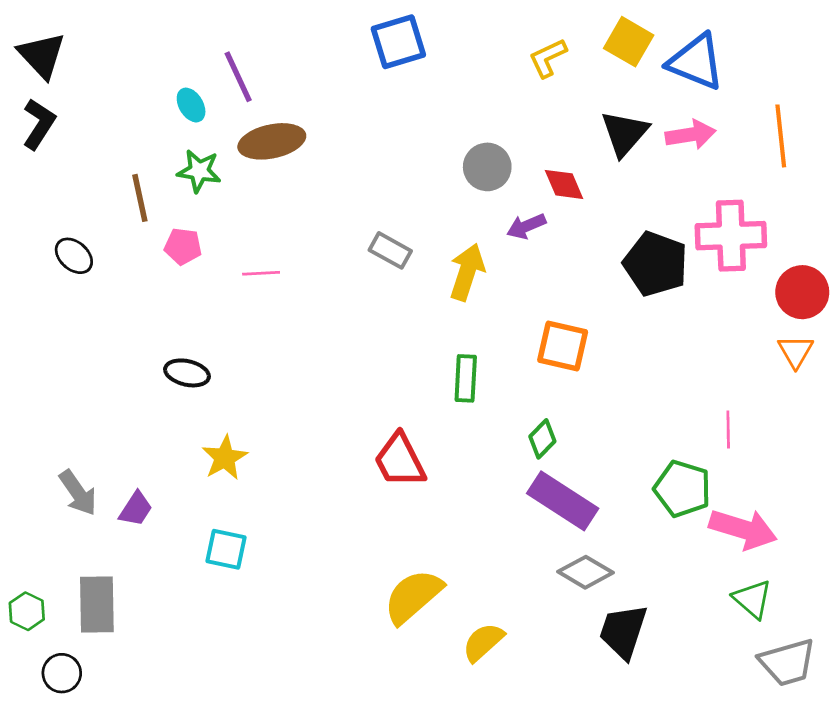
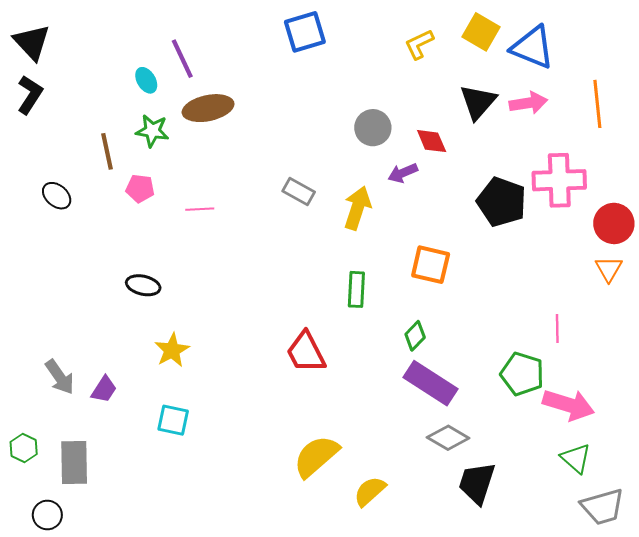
green hexagon: (27, 611) -> (24, 448), moved

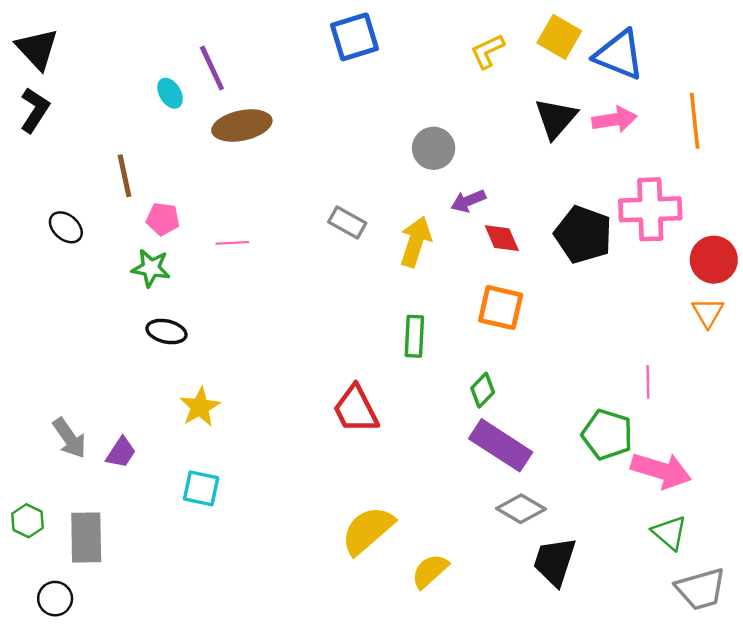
green star: (152, 131) -> (151, 268), moved
red diamond: (432, 141) -> (502, 238), moved

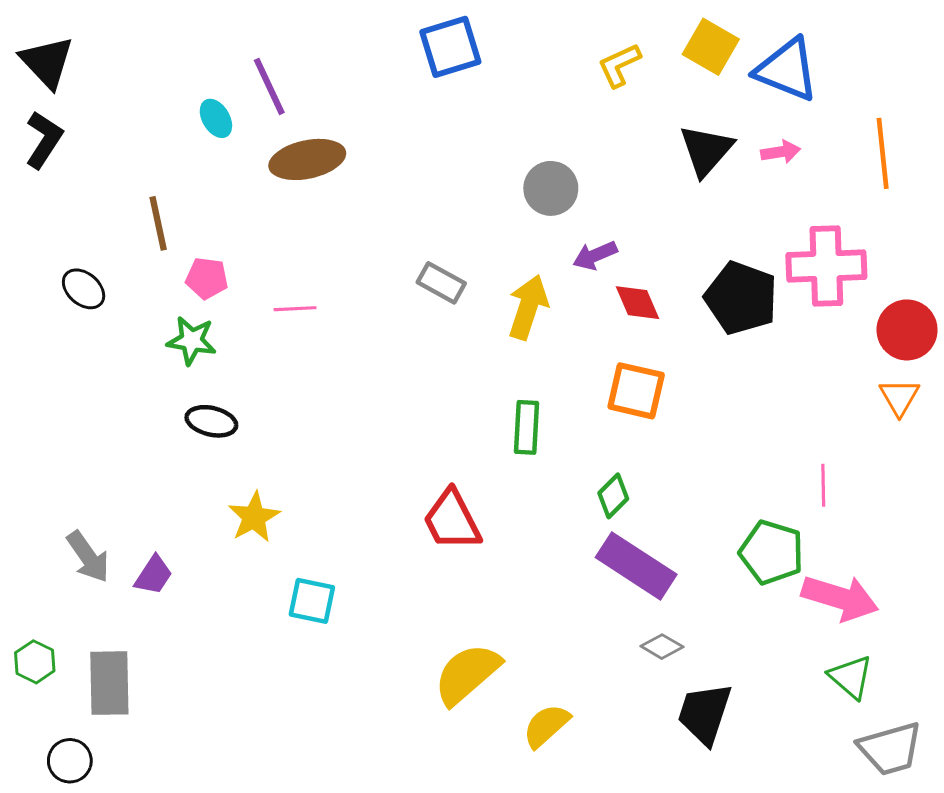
pink arrow: (614, 120) -> (781, 152), size x0.7
cyan square: (201, 488) -> (312, 601), moved
gray diamond: (521, 509) -> (662, 647), size x0.7

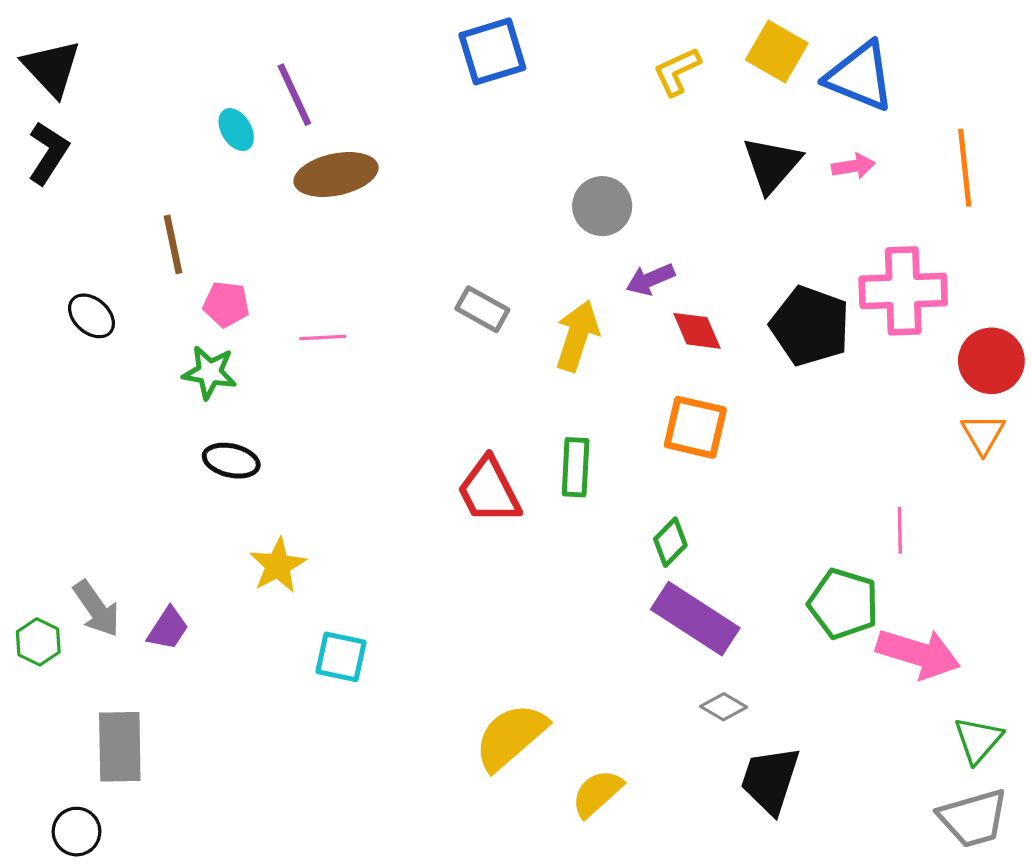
red trapezoid: (452, 520) -> (489, 491), moved
green hexagon: (35, 662) -> (38, 642), moved
green triangle: (851, 677) -> (978, 740), moved, turned 30

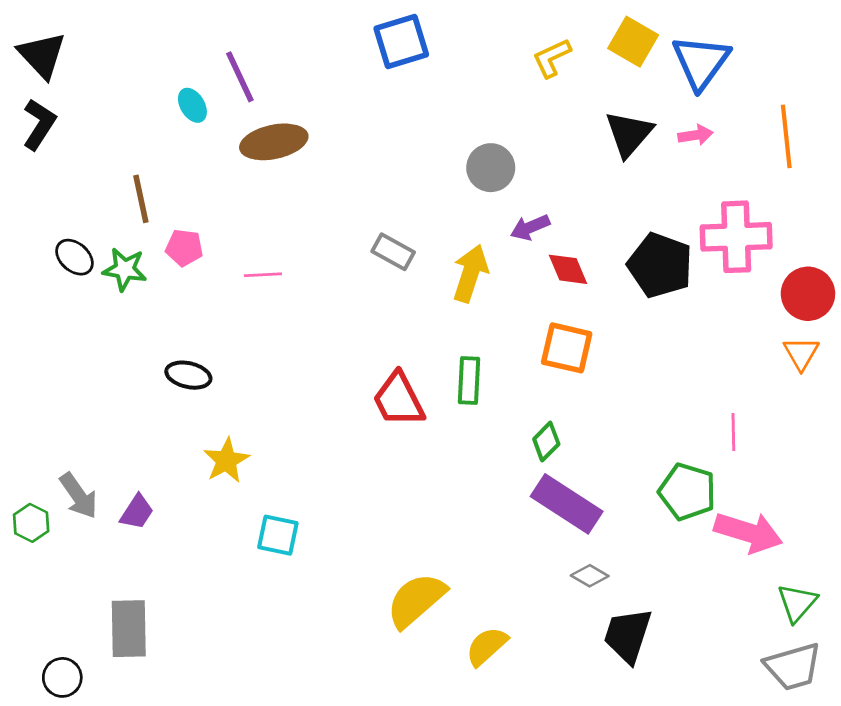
blue triangle: (860, 76) -> (701, 62), turned 44
green star: (210, 372) -> (125, 269), moved
gray rectangle: (120, 747) -> (129, 629), moved

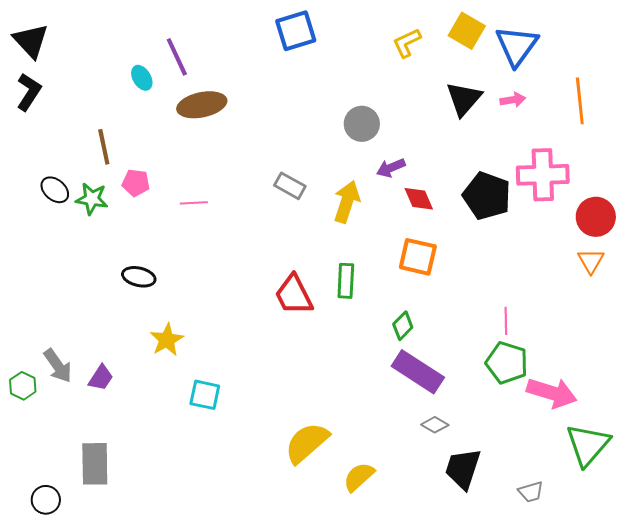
pink line: (733, 432) -> (506, 321), moved
green triangle: (797, 603) -> (588, 445), size x1.5
gray trapezoid: (793, 667) -> (531, 492), moved, size x0.6

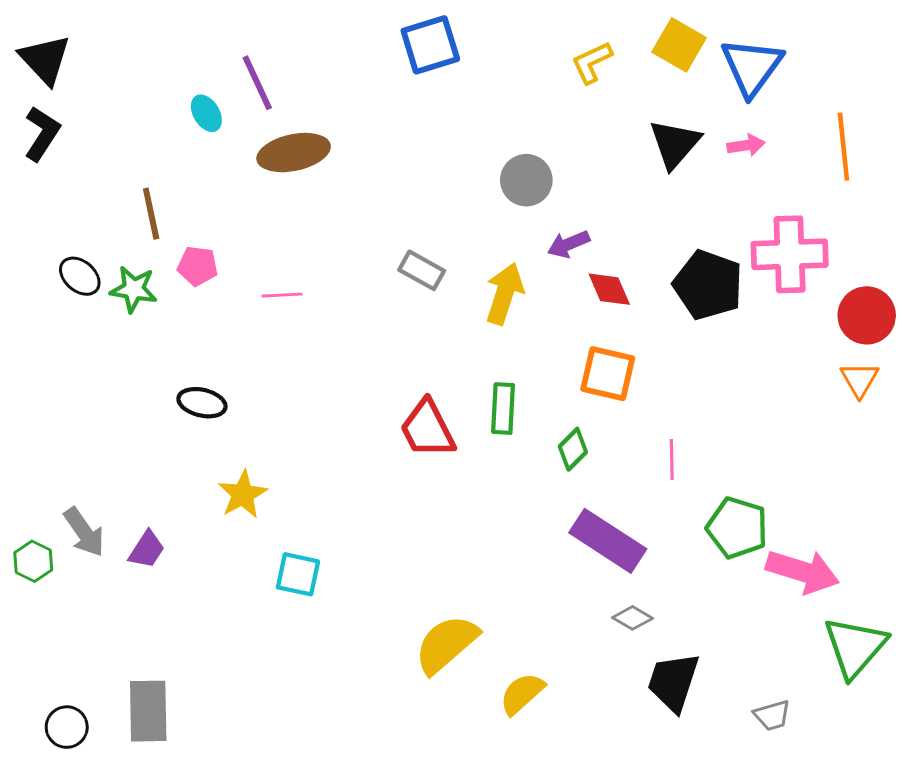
pink line: (506, 321) -> (672, 459), moved
green diamond: (403, 326) -> (573, 449), moved
gray rectangle: (95, 464) -> (148, 711), moved

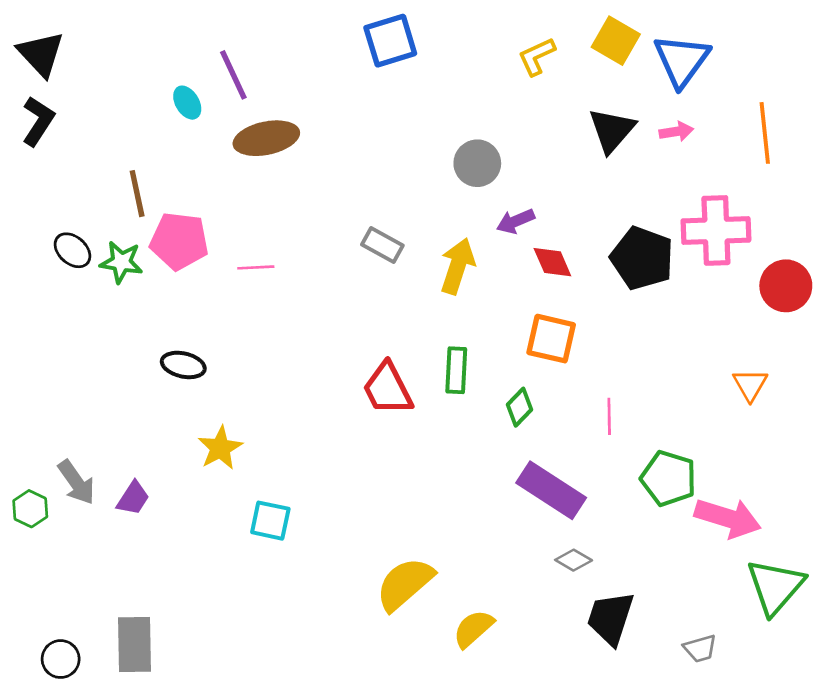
pink pentagon: (198, 266) -> (179, 241), size x1.6
orange triangle: (859, 379) -> (750, 385), moved

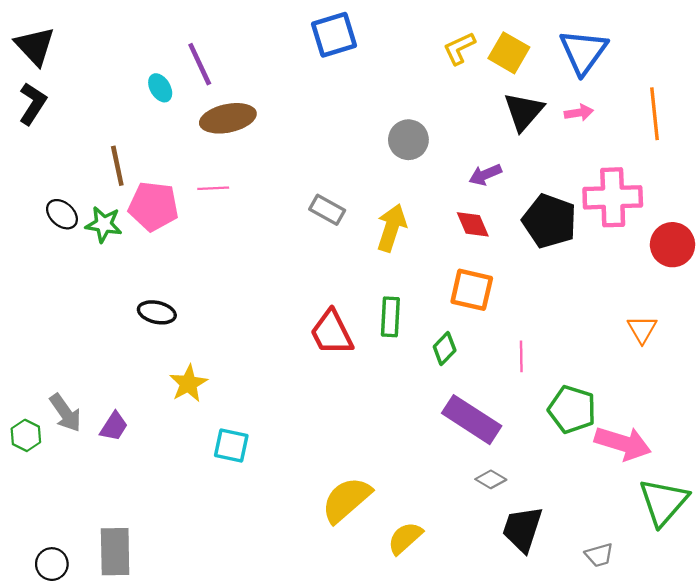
yellow square: (616, 41) -> (509, 53), moved
purple arrow: (516, 221) -> (485, 175), moved
pink line: (256, 267) -> (213, 188), moved

